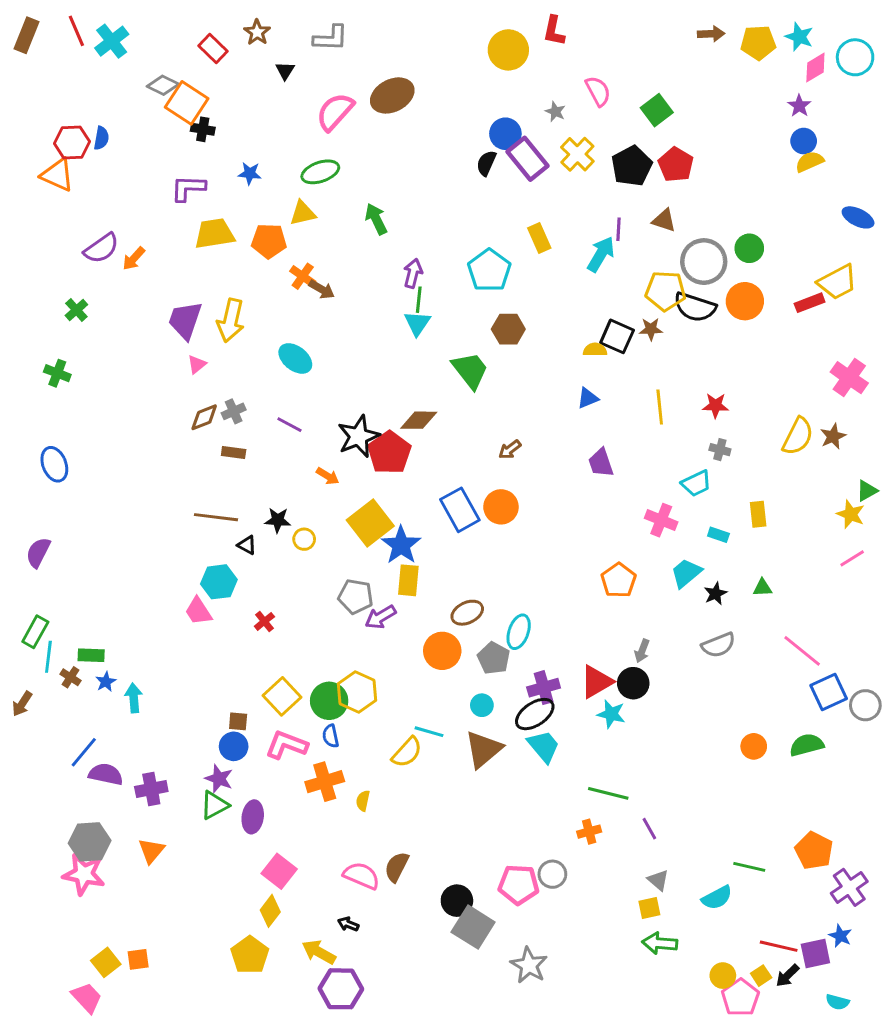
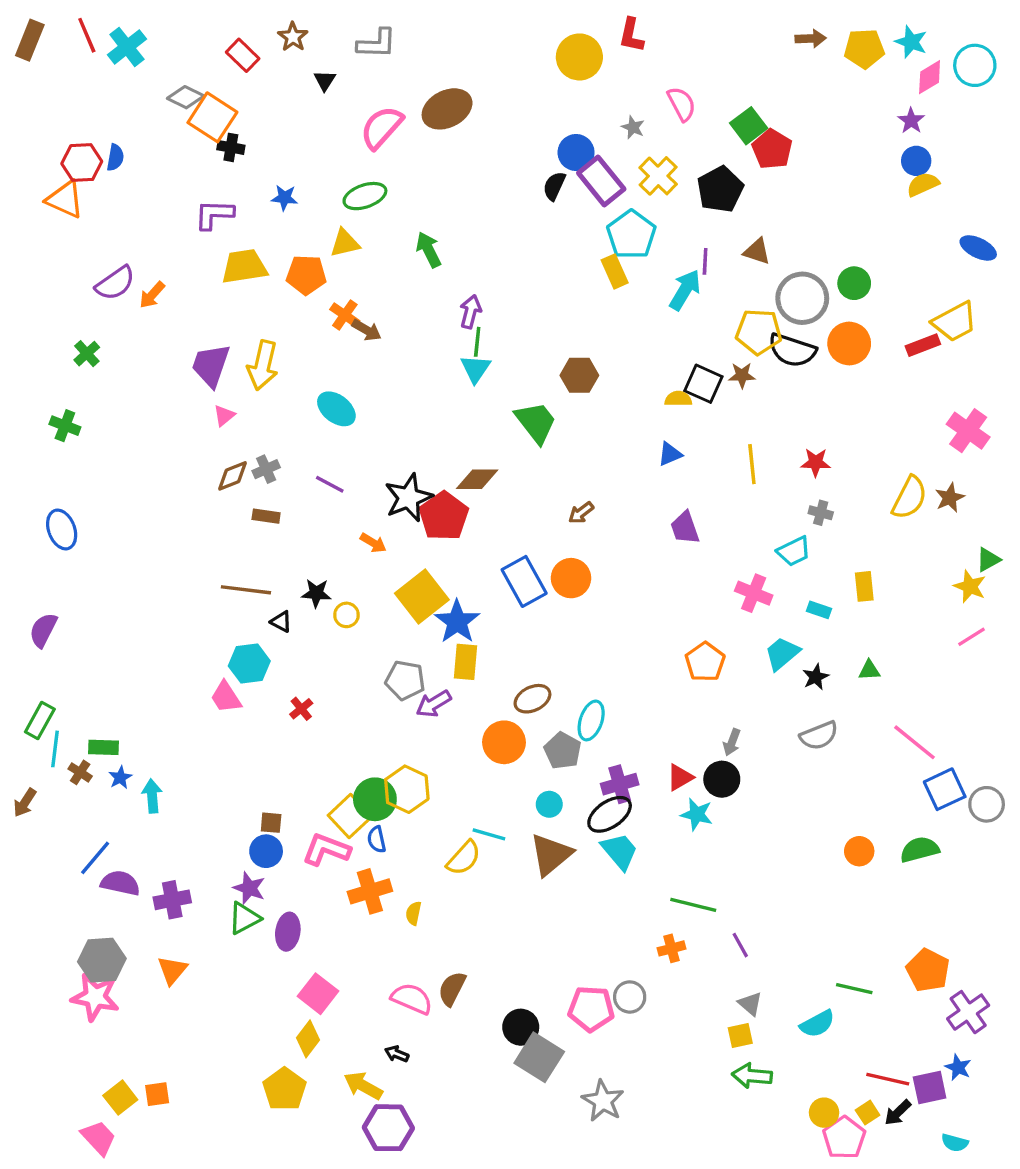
red pentagon: (676, 165) -> (772, 149), moved
cyan pentagon: (489, 270) -> (631, 235), moved
red triangle: (596, 682) -> (680, 777), size x0.7
yellow square: (282, 696) -> (350, 816), moved

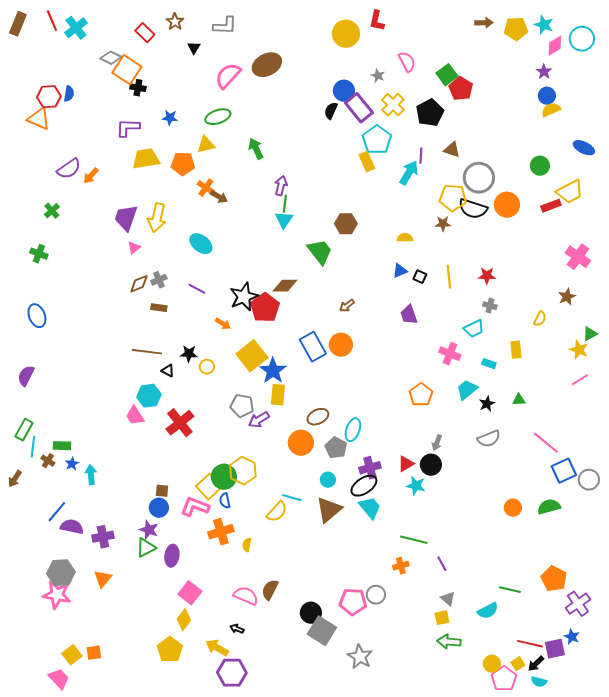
green circle: (854, 283) -> (540, 166), moved
black square: (703, 384) -> (420, 277), moved, size x0.6
yellow semicircle: (909, 498) -> (540, 319), moved, size x0.6
red cross: (301, 709) -> (180, 423), size x2.0
cyan semicircle: (955, 1143) -> (539, 682), moved

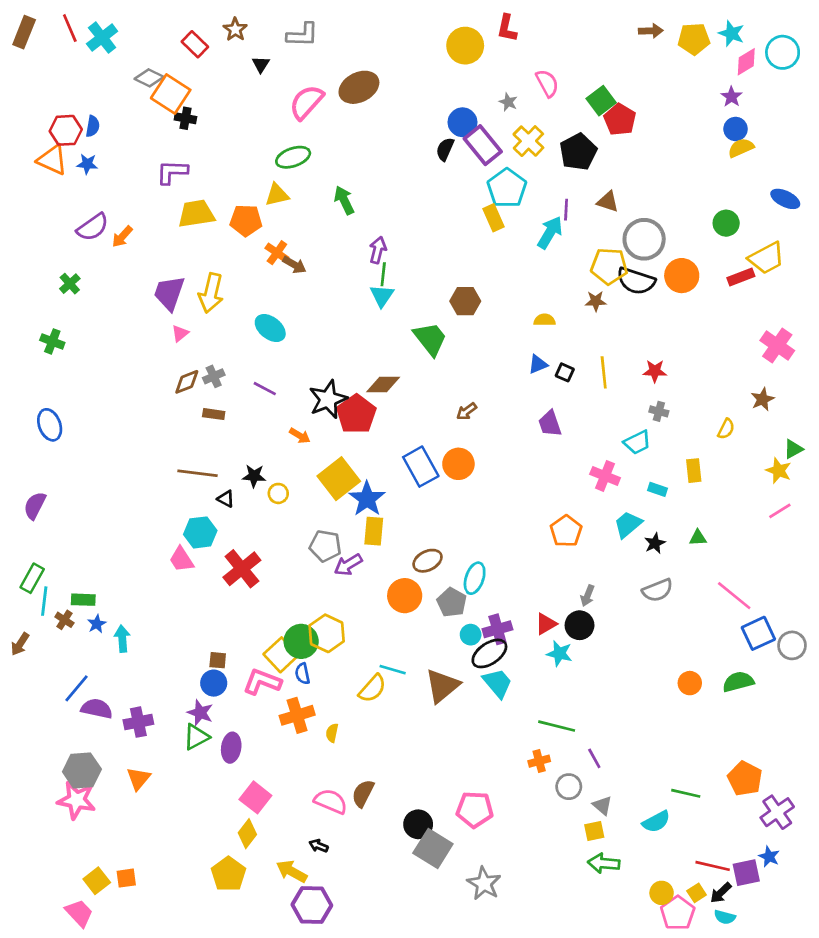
blue star: (170, 118) -> (87, 164), moved
cyan circle: (328, 480) -> (471, 635), moved
gray circle: (376, 595) -> (569, 787), moved

